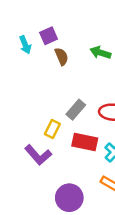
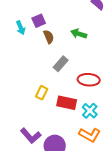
gray rectangle: (76, 110) -> (61, 64), moved
purple L-shape: (38, 155) -> (31, 136), moved

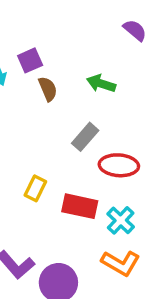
gray rectangle: (61, 64) -> (85, 137), moved

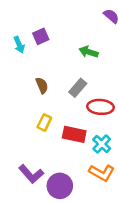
brown semicircle: (48, 89) -> (42, 85), moved

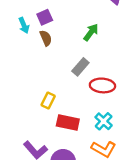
green arrow: (89, 52) -> (91, 32), turned 108
brown semicircle: (42, 85) -> (46, 38), moved
red rectangle: (74, 134) -> (68, 122), moved

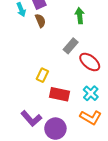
green arrow: (91, 32) -> (80, 16), turned -42
red ellipse: (102, 85) -> (90, 62), turned 35

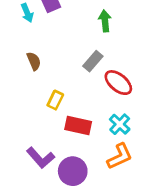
brown semicircle: (40, 21) -> (34, 61), moved
orange L-shape: (91, 117) -> (120, 156), turned -55

